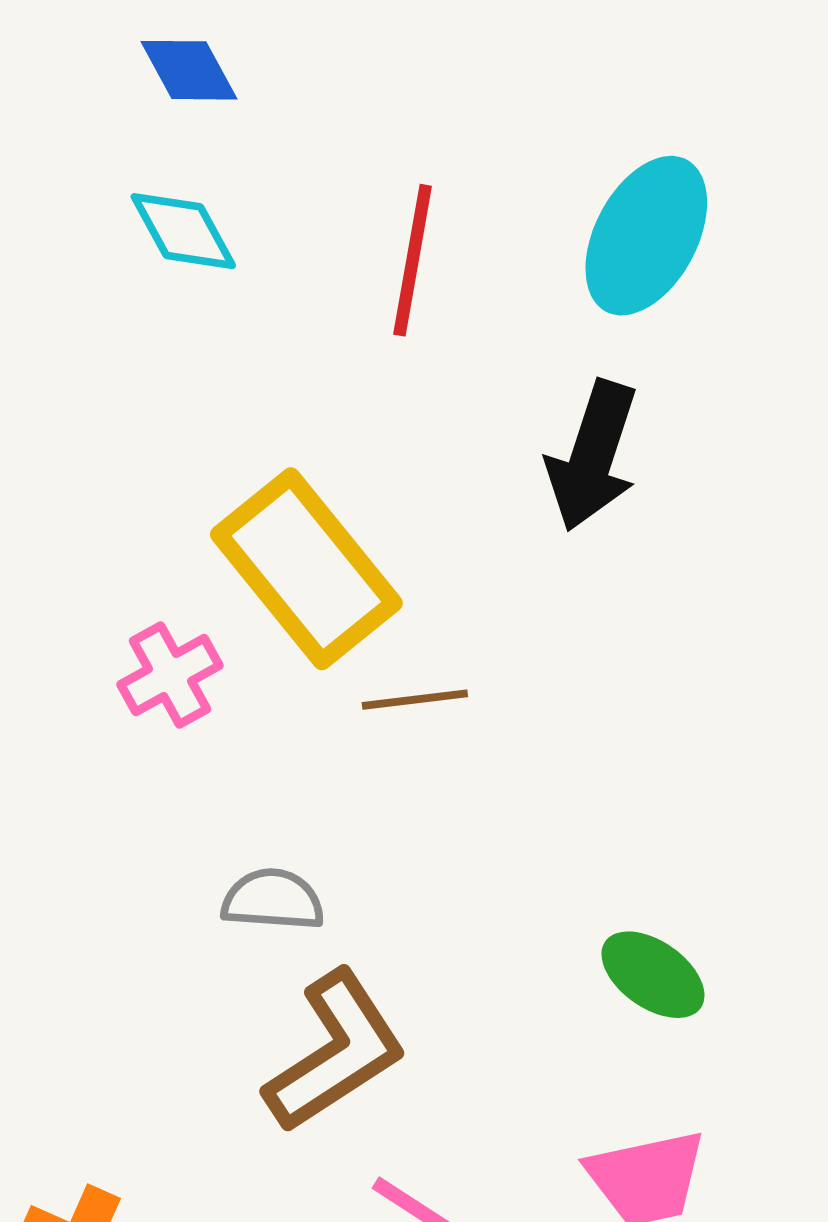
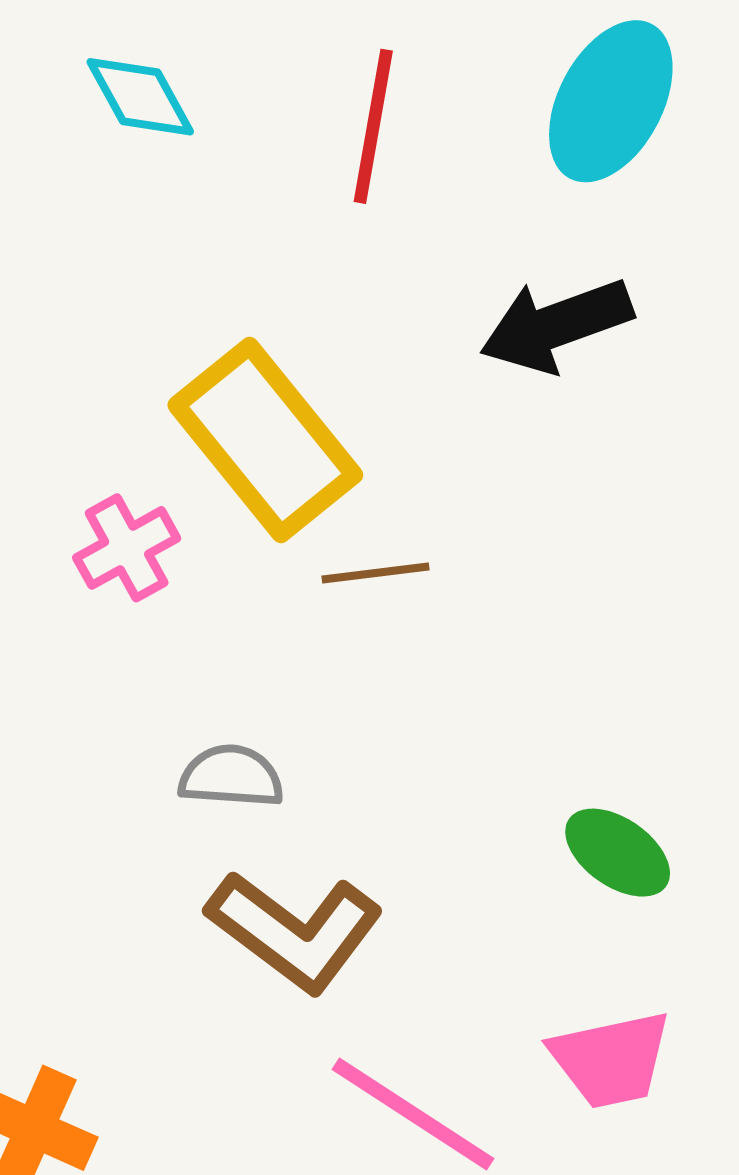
black arrow: (593, 456) -> (556, 325), turned 52
brown L-shape: (335, 1052) -> (295, 931), turned 70

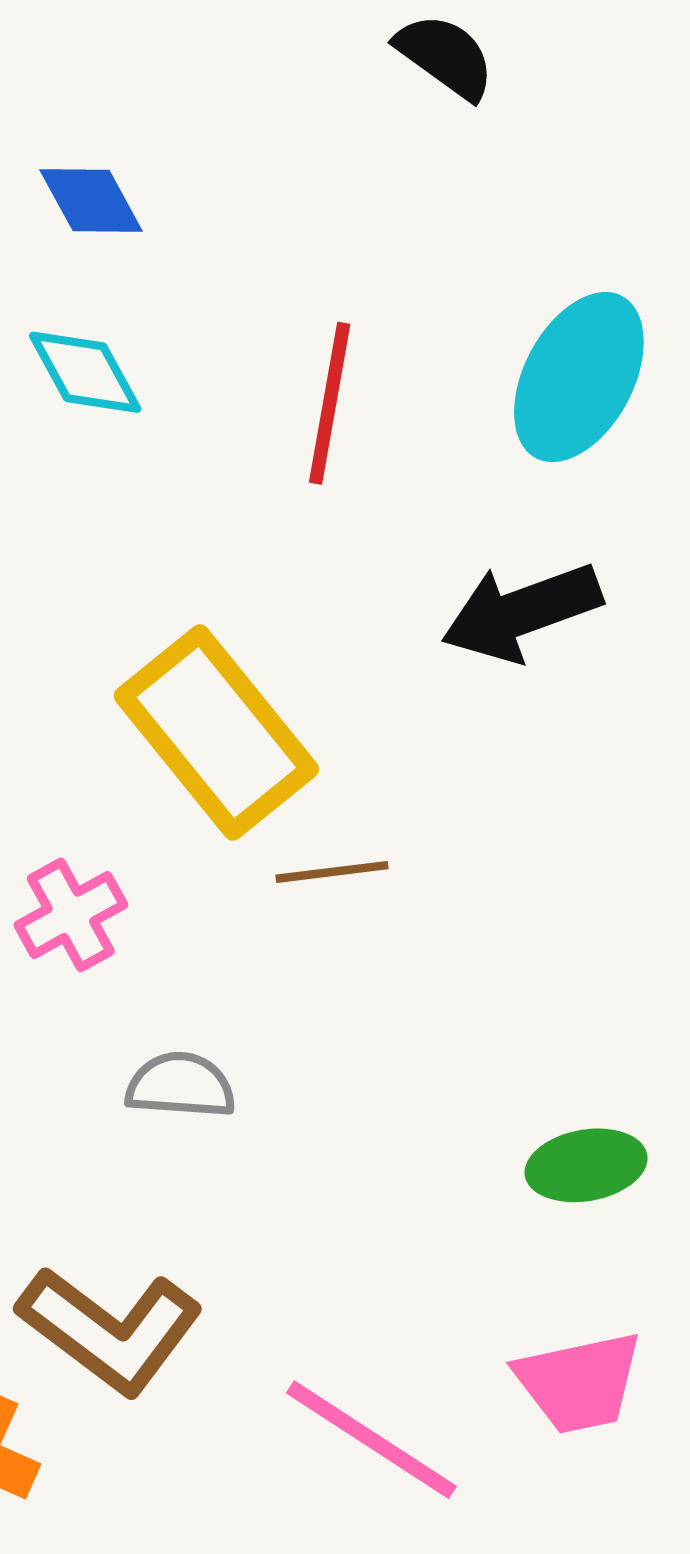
pink cross: (127, 548) -> (71, 915), moved
green ellipse: (618, 853) -> (586, 1165), turned -45
brown L-shape: (295, 931) -> (110, 1330), moved

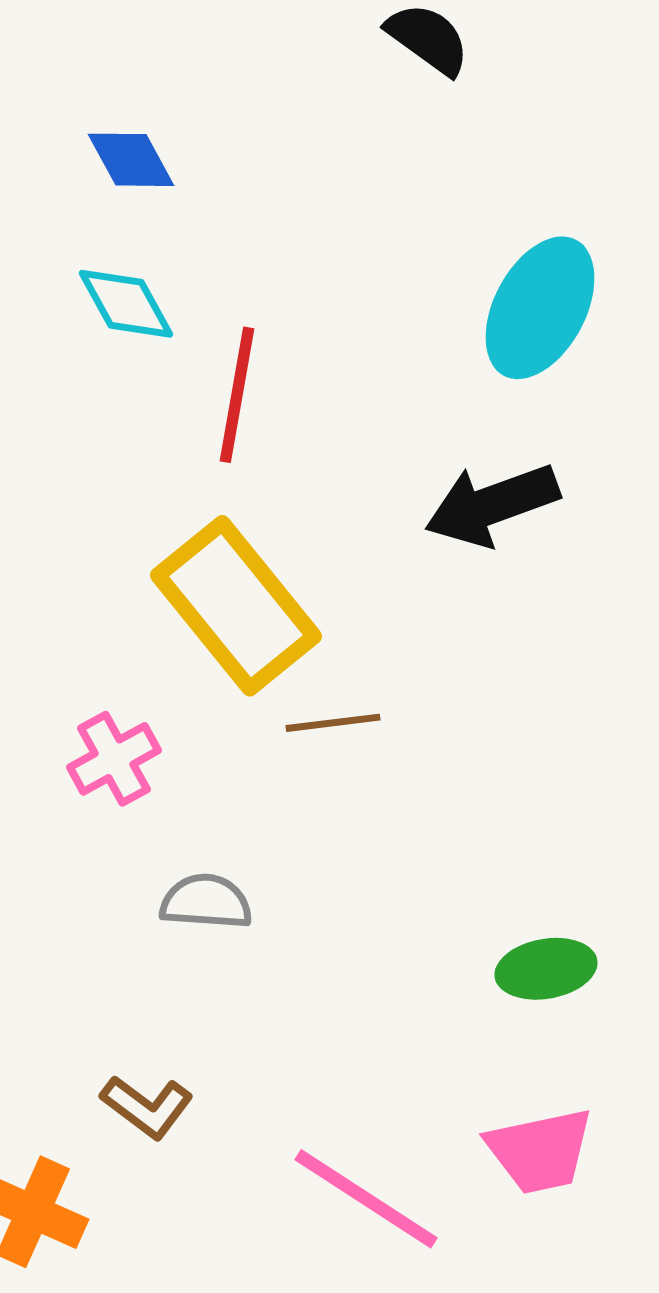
red line: (330, 403) -> (237, 395), moved
brown L-shape: (110, 1330) -> (147, 1107), size x0.6

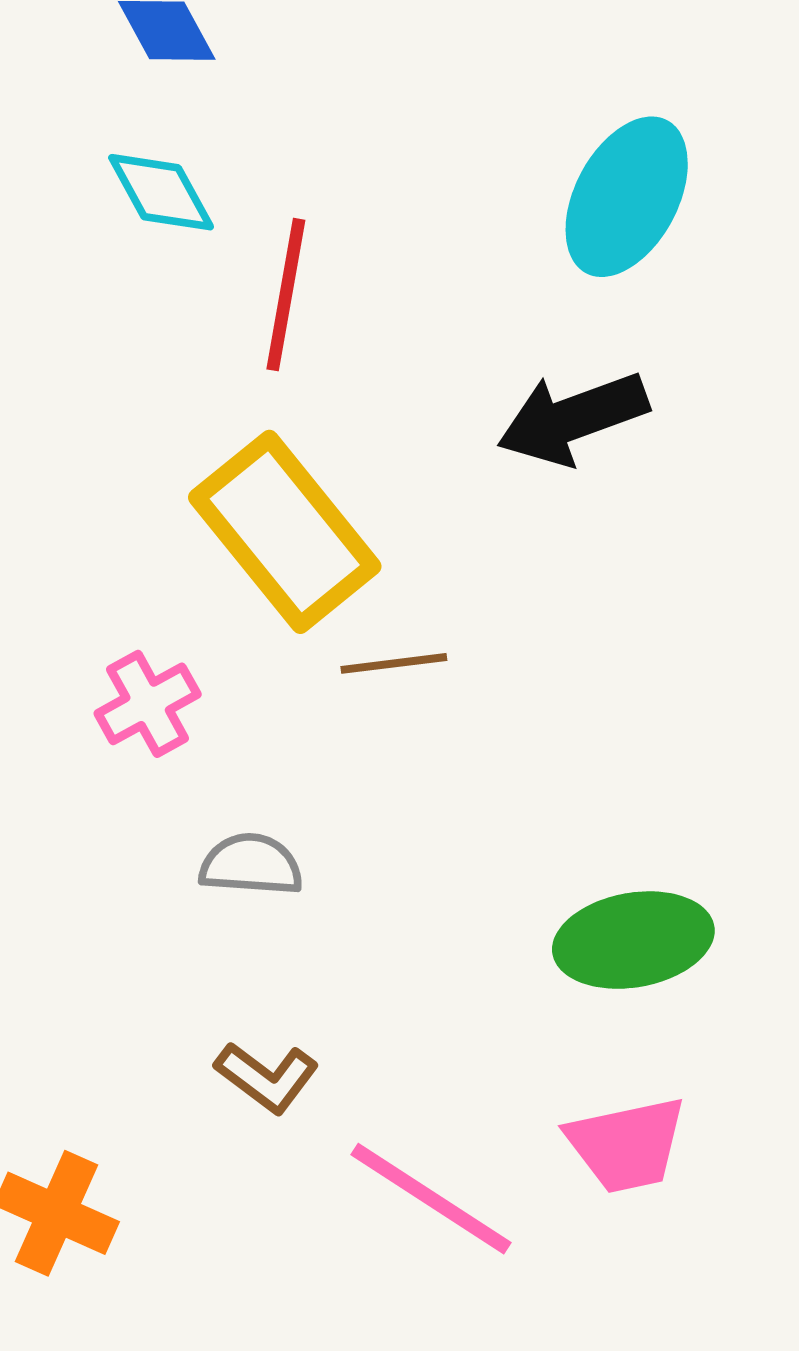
green ellipse: (546, 969) -> (633, 940), size x1.4
brown L-shape: (147, 1107) -> (267, 1077), moved

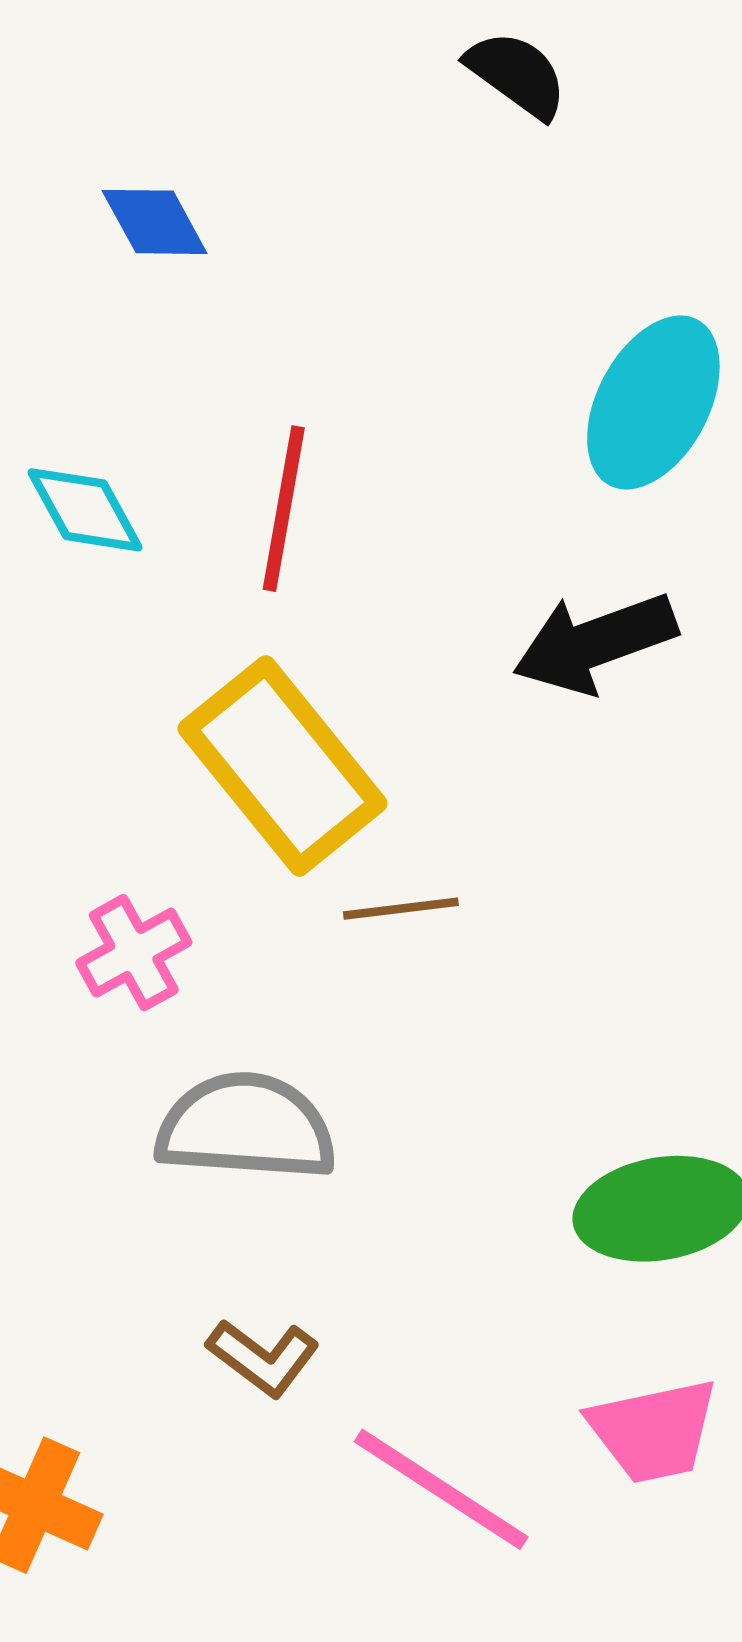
cyan diamond: (161, 192) -> (85, 510), moved
gray semicircle: (251, 865) -> (246, 1127), size x1.6

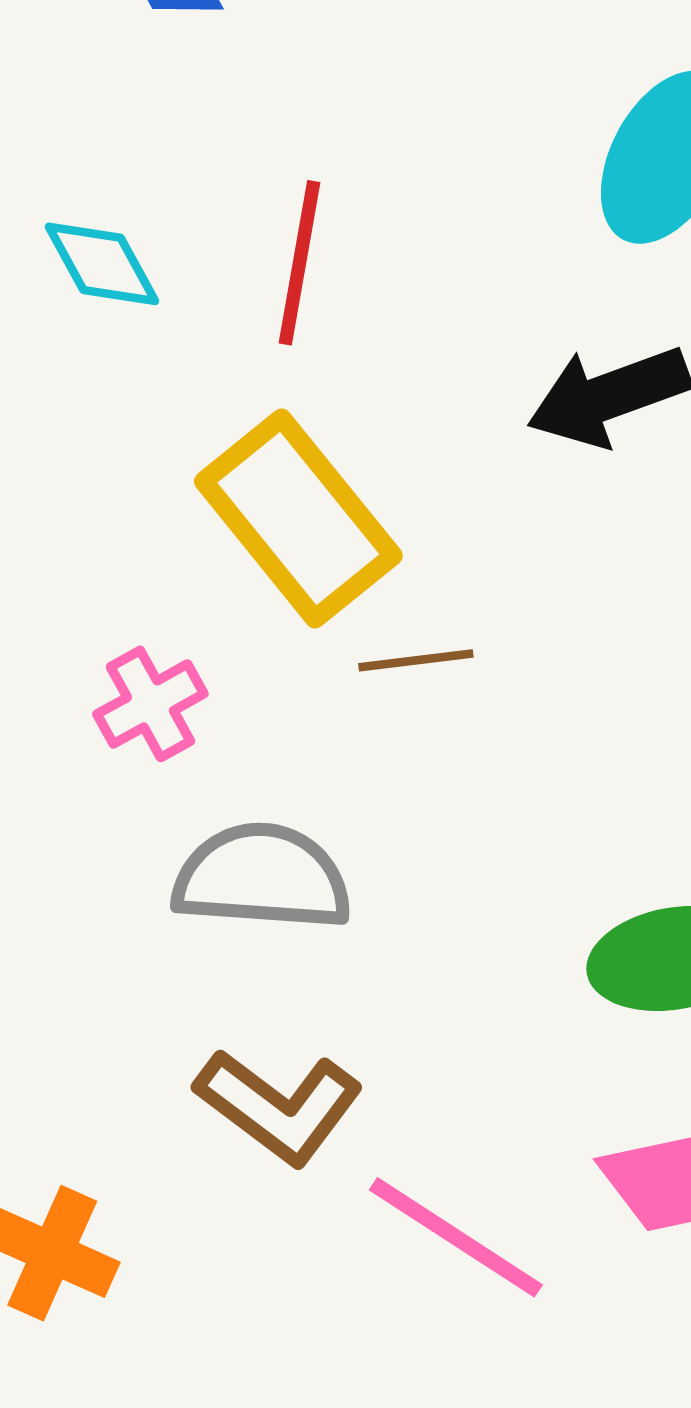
brown L-shape: (263, 1358) -> (279, 1106), size x1.5

